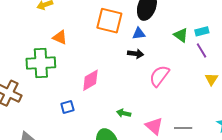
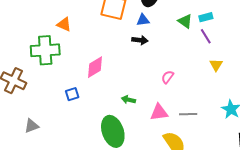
pink semicircle: (159, 76) -> (167, 77), moved, size x0.6
pink triangle: (154, 126) -> (159, 112), turned -48

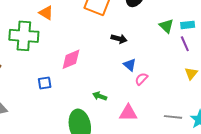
blue triangle: (143, 20) -> (130, 65), moved, turned 40
gray line: (188, 114) -> (173, 117), moved

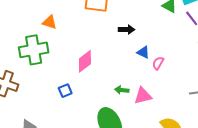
pink triangle: (128, 113) -> (143, 96), moved

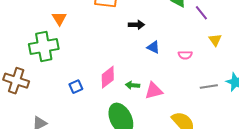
orange triangle: (50, 22) -> (59, 19), turned 42
pink diamond: (85, 61) -> (108, 77), moved
pink semicircle: (158, 63) -> (185, 55), moved, turned -120

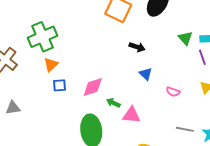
orange triangle: (59, 19) -> (51, 65), moved
green cross: (44, 46) -> (42, 37), turned -32

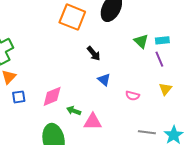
black arrow: (137, 47) -> (94, 53), turned 35

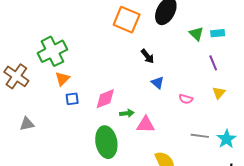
cyan rectangle: (162, 40) -> (218, 33), moved
green triangle: (141, 41) -> (196, 34), moved
green arrow: (74, 111) -> (127, 113), turned 152

